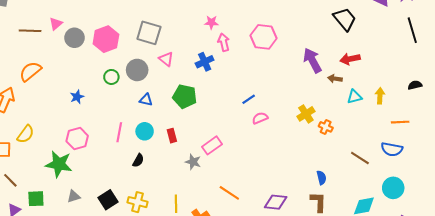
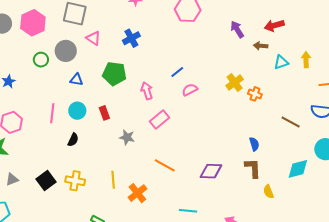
pink arrow: (224, 42) -> (147, 91), moved
purple arrow: (312, 60) -> (237, 29), size x0.7
pink rectangle: (212, 145) -> (160, 119), moved

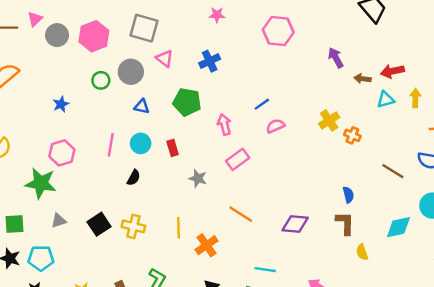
red arrow: (274, 25) -> (392, 71), moved

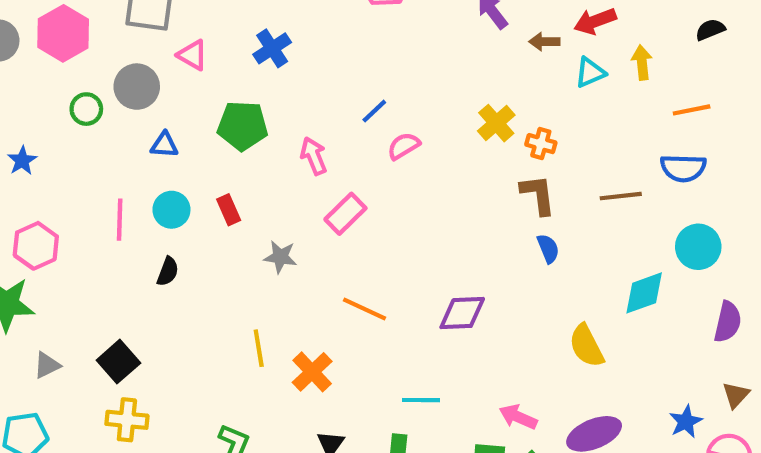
brown line: (393, 171) -> (621, 196), turned -30
brown L-shape: (345, 223) -> (538, 195), moved
yellow cross: (133, 226) -> (127, 420), moved
yellow semicircle: (362, 252) -> (586, 346), size x1.5

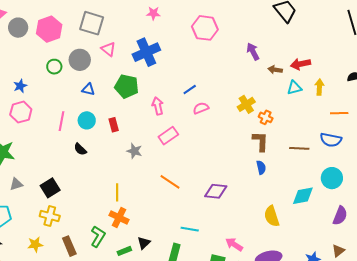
blue cross: (272, 48) -> (146, 52), size x1.5
pink hexagon: (36, 246) -> (21, 112), moved
black semicircle: (168, 271) -> (80, 149), turned 104
orange cross: (312, 372) -> (119, 217), moved, turned -30

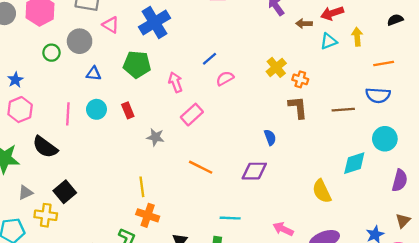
black semicircle: (80, 149) -> (45, 147), moved, size x1.6
blue semicircle: (261, 167) -> (270, 137), moved
yellow cross: (50, 216) -> (46, 215), moved

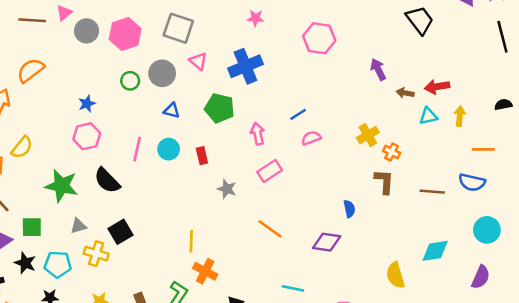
cyan circle: (385, 139) -> (487, 230), moved
yellow line: (142, 187) -> (191, 241), moved

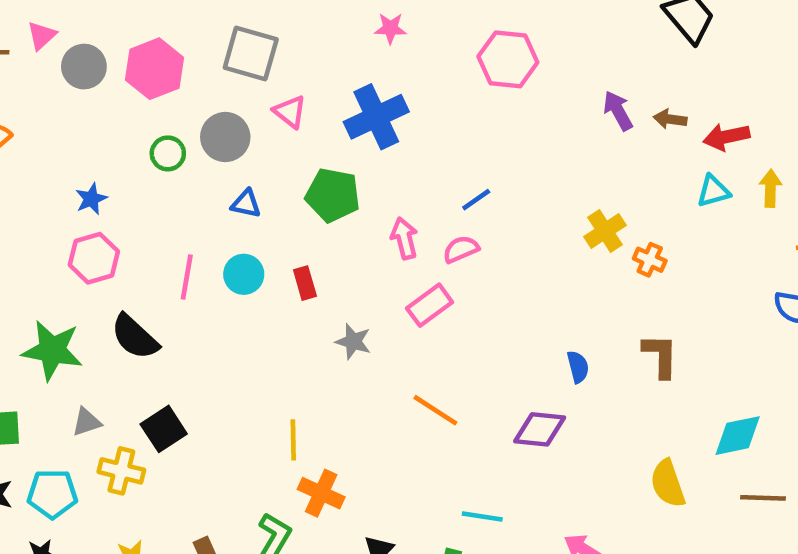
brown arrow: (405, 93) -> (670, 119), moved
pink semicircle: (311, 138) -> (461, 249), moved
brown L-shape: (384, 182) -> (660, 356), moved
brown line: (432, 192) -> (763, 498), moved

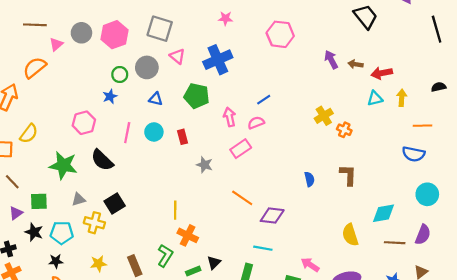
pink triangle: (42, 36) -> (56, 44), moved
blue star: (91, 199) -> (110, 96), moved
purple diamond: (540, 429) -> (272, 216), moved

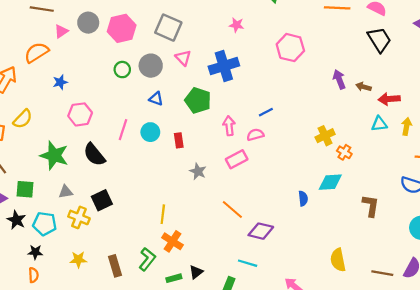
blue star: (110, 96) -> (60, 82), moved
brown L-shape: (348, 175) -> (371, 206), moved
cyan diamond: (383, 213) -> (330, 182), moved

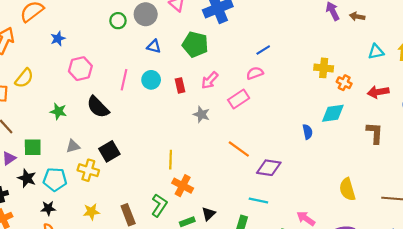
red arrow: (389, 99) -> (378, 92), moved
pink arrow: (229, 126) -> (210, 80), moved, turned -126
yellow cross: (325, 136) -> (324, 68), turned 36
green star: (54, 155) -> (58, 111), size x0.6

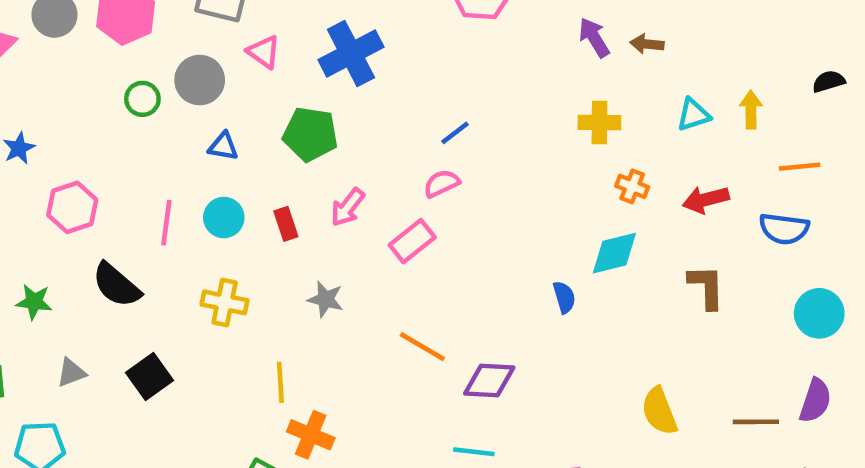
yellow cross: (324, 68) -> (599, 122), moved
gray star: (201, 114) -> (326, 299), moved
yellow cross: (88, 170) -> (225, 302), moved

